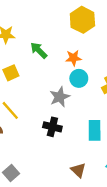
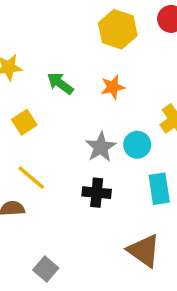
cyan circle: (79, 78) -> (137, 145), moved
brown triangle: (78, 170) -> (144, 251), size x1.5

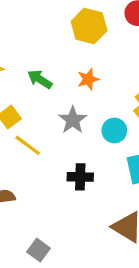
gray star: (101, 147) -> (73, 120), moved
yellow line: (31, 178) -> (28, 145), moved

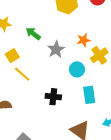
orange star: (88, 79) -> (84, 40), moved
gray star: (73, 120) -> (56, 49), moved

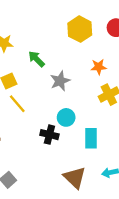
orange star: (84, 40) -> (99, 67), moved
cyan circle: (77, 69) -> (66, 117), moved

